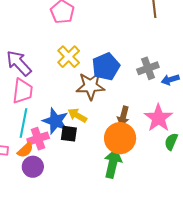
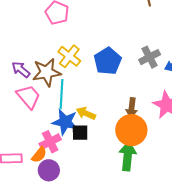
purple arrow: (19, 63) -> (21, 70), size x0.7
brown star: (90, 86) -> (47, 72), moved
pink trapezoid: (23, 91) -> (28, 97), turned -40
cyan line: (24, 123) -> (61, 94), moved

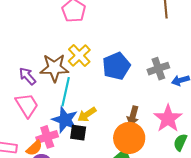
purple arrow: (21, 70) -> (27, 76), moved
pink trapezoid: (28, 97) -> (27, 105), moved
yellow arrow: (86, 113) -> (87, 114), turned -66

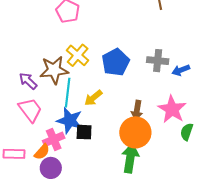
gray cross: (158, 69) -> (158, 61), turned 30
yellow arrow: (87, 114) -> (93, 98), moved

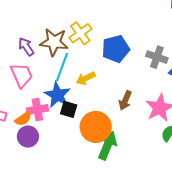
orange circle: (135, 132) -> (96, 127), moved

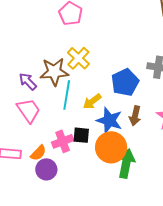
blue pentagon: (116, 49) -> (125, 82), moved
blue star: (57, 95) -> (109, 120), moved
pink cross: (37, 109) -> (63, 141), moved

